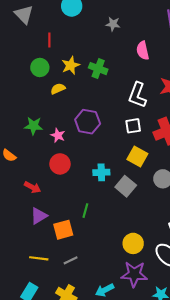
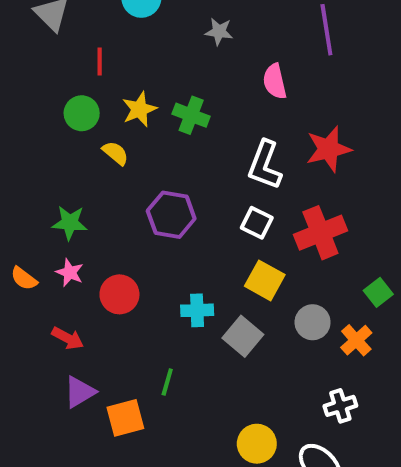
yellow semicircle: (58, 89) -> (115, 153), turned 64
white square: (133, 126) -> (257, 223), turned 35
pink star: (58, 135) -> (70, 272), moved

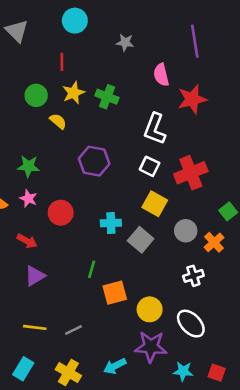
red line: (100, 61) -> (62, 62), moved
red star: (328, 149) -> (192, 99), moved
white cross: (340, 406) -> (193, 276), moved
orange square: (125, 418) -> (115, 293), moved

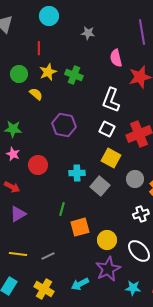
purple star: (151, 347) -> (108, 269), turned -30

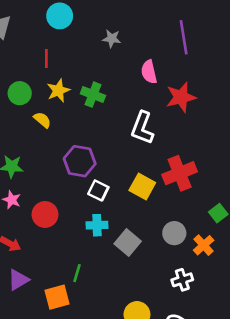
white square: (107, 129) -> (98, 191), moved
yellow square: (111, 158) -> (142, 187), moved
orange square: (80, 227) -> (57, 297), moved

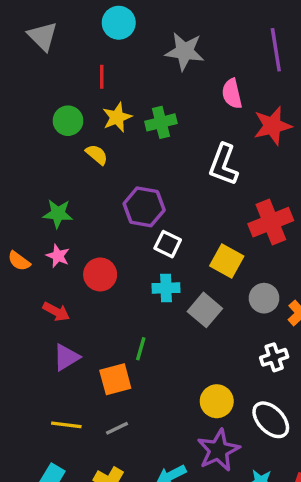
gray star: (112, 39) -> (185, 51), size x1.6
green cross: (93, 95) -> (161, 122), turned -35
yellow square: (142, 187) -> (227, 261), moved

